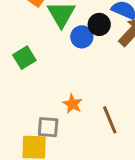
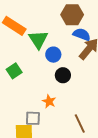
black circle: (99, 24) -> (63, 75), moved
brown line: (110, 120) -> (80, 123), moved

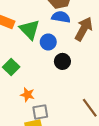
blue semicircle: (82, 34) -> (61, 17), moved
orange star: (49, 101) -> (27, 95), moved

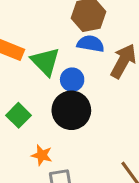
black circle: (62, 61) -> (71, 110), moved, size x1.6

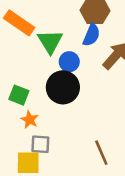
blue semicircle: (91, 44) -> (91, 35), turned 90
green square: (19, 115) -> (19, 95), moved, turned -36

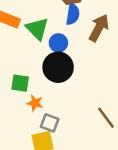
gray square: (40, 144) -> (50, 123), turned 30

